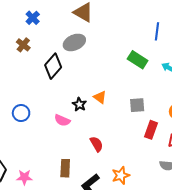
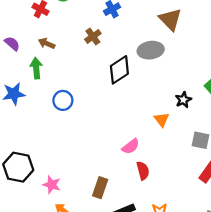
black star: (79, 104) -> (183, 100), moved
blue circle: (21, 113) -> (63, 100), moved
pink semicircle: (62, 120) -> (131, 146), moved, turned -77

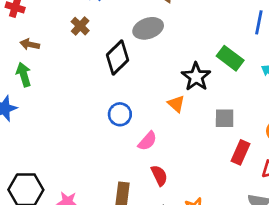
blue circle: (63, 100) -> (120, 114), moved
black star: (183, 100) -> (196, 77), size x1.5
red semicircle: (143, 171) -> (159, 175), moved

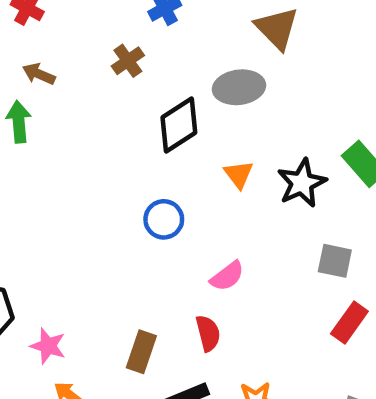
orange triangle: (176, 104) -> (239, 174), moved
pink semicircle: (147, 141) -> (227, 276), moved

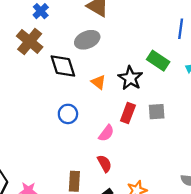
brown cross: (128, 61) -> (30, 41), size x1.6
black diamond: (179, 125) -> (63, 66), turned -60
red rectangle: (349, 322) -> (128, 113), moved

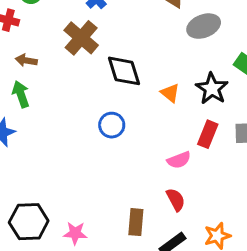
gray ellipse: (87, 40) -> (204, 26), moved
blue circle: (68, 114) -> (112, 125), moved
pink semicircle: (106, 133) -> (179, 160), turned 30

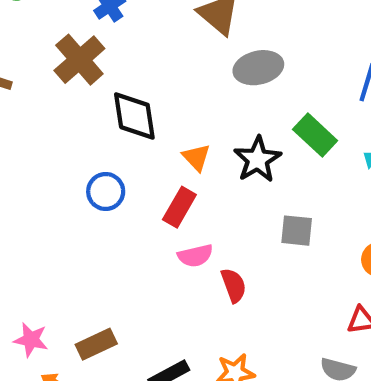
red rectangle: (208, 134) -> (179, 207), moved
red semicircle: (176, 200) -> (234, 285), moved
brown rectangle: (136, 222) -> (96, 344), moved, turned 52

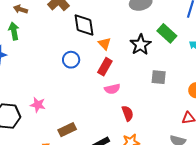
orange triangle: (196, 157) -> (105, 44), moved
red semicircle: (234, 285) -> (128, 113), moved
pink star: (31, 340) -> (38, 105), moved

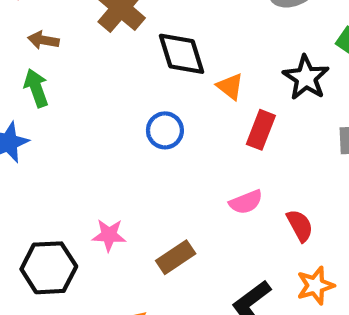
red rectangle: (105, 67) -> (261, 130), moved
pink semicircle: (112, 89) -> (246, 202), moved
brown rectangle: (67, 130) -> (176, 257), moved

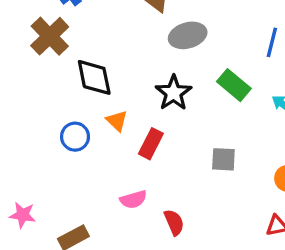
black star: (306, 78) -> (174, 93), moved
orange triangle: (230, 86) -> (117, 121), moved

